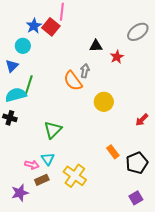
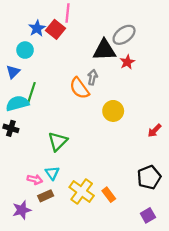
gray ellipse: (138, 32) -> (124, 35), moved
black triangle: (96, 46) -> (104, 50), size x1.6
orange rectangle: (113, 152) -> (109, 195), moved

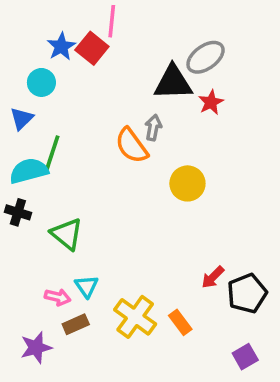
red arrow: (154, 131) -> (213, 277), moved
green triangle: (58, 141) -> (67, 234), moved, turned -36

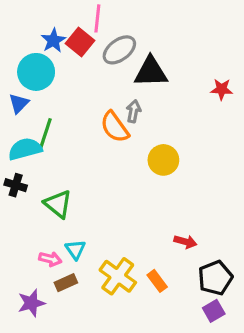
gray ellipse: (206, 57) -> (119, 50), moved
cyan circle: (41, 82) -> (36, 72), size x1.5
red star: (211, 102) -> (222, 89), moved, turned 30
red arrow: (213, 277) -> (185, 242), turned -120
black pentagon: (247, 293) -> (215, 278), moved

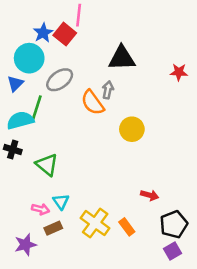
gray ellipse: (119, 50) -> (60, 80), moved

